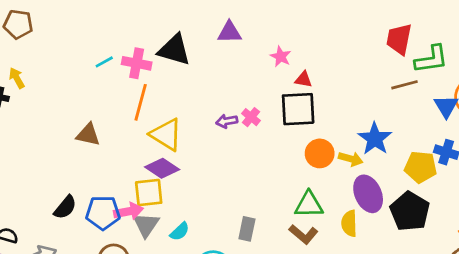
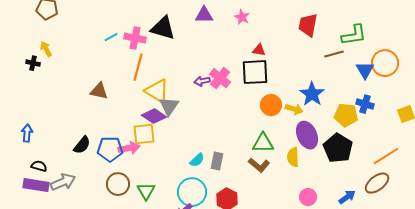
red trapezoid: (399, 39) -> (308, 25), moved
pink star: (281, 57) -> (242, 17), moved
pink cross: (251, 117) -> (220, 78), size x1.5
gray triangle: (146, 225) -> (169, 106), moved
cyan semicircle: (180, 232) -> (197, 160), moved

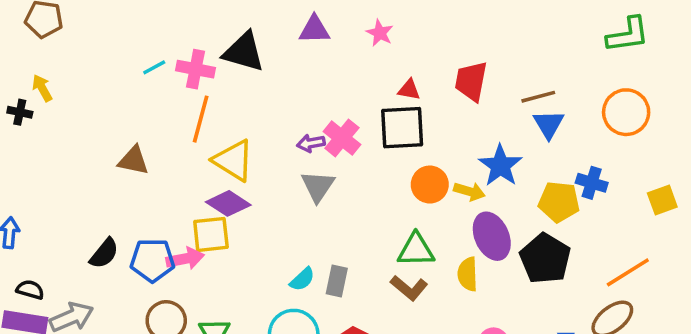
red trapezoid: (308, 25) -> (471, 81), moved
green L-shape: (354, 35) -> (628, 35), moved
blue triangle: (365, 70) -> (549, 124), moved
gray triangle: (169, 106) -> (318, 186), moved

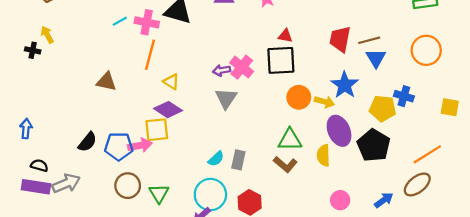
red trapezoid: (471, 81) -> (340, 39), moved
yellow triangle: (233, 160) -> (171, 82), size x0.6
yellow square: (662, 200) -> (450, 107), turned 30

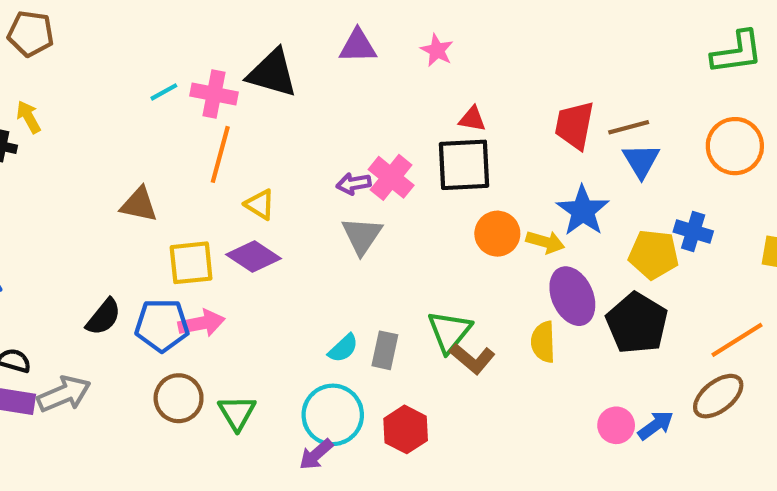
yellow square: (157, 130) -> (191, 263), moved
green triangle: (290, 140) -> (449, 332), moved, turned -50
pink circle: (340, 200) -> (616, 425), moved

